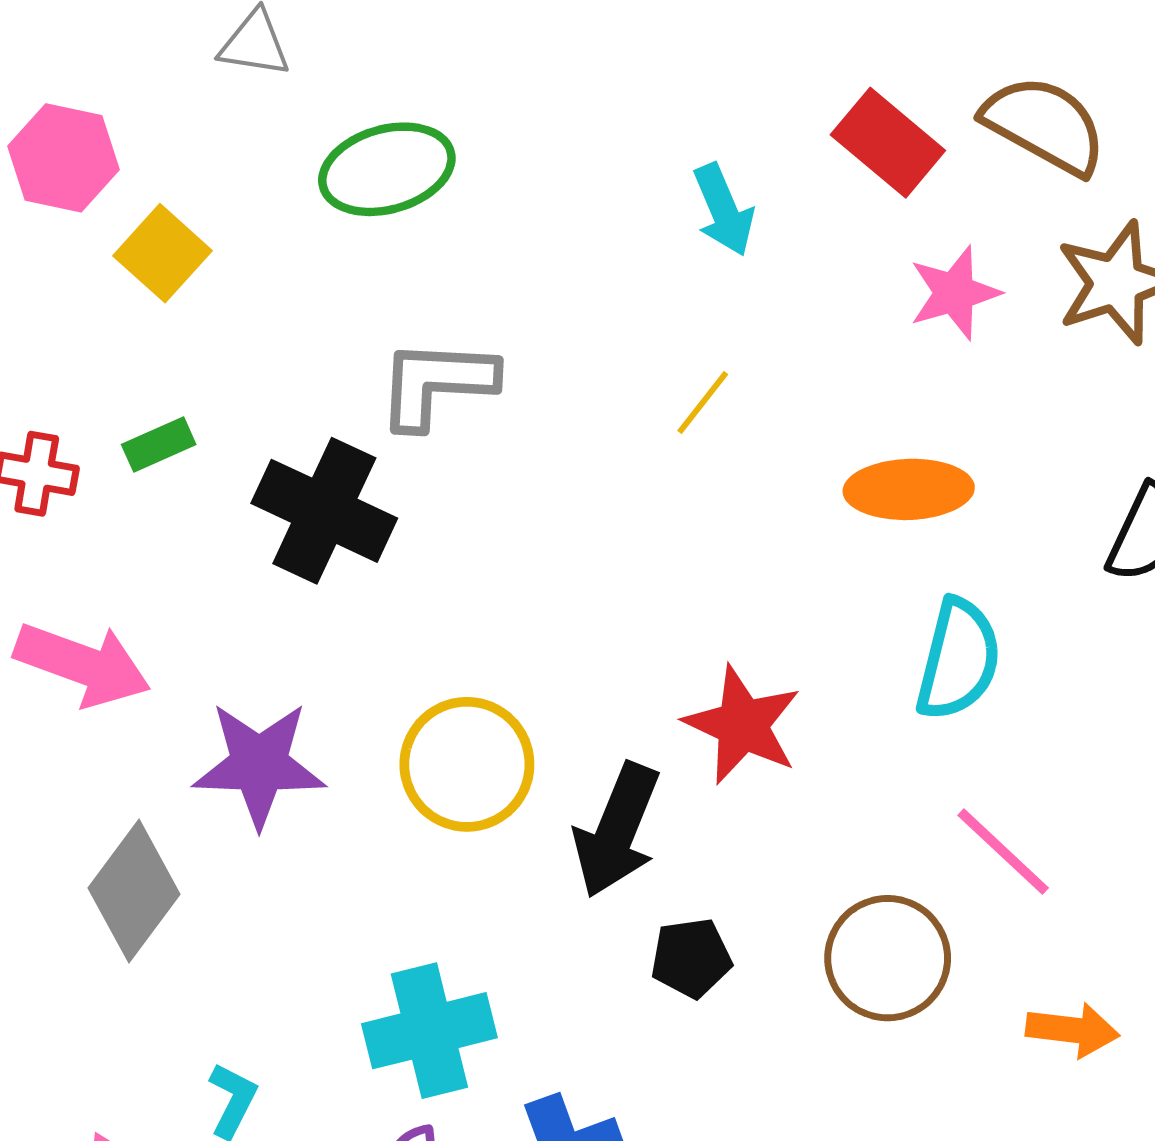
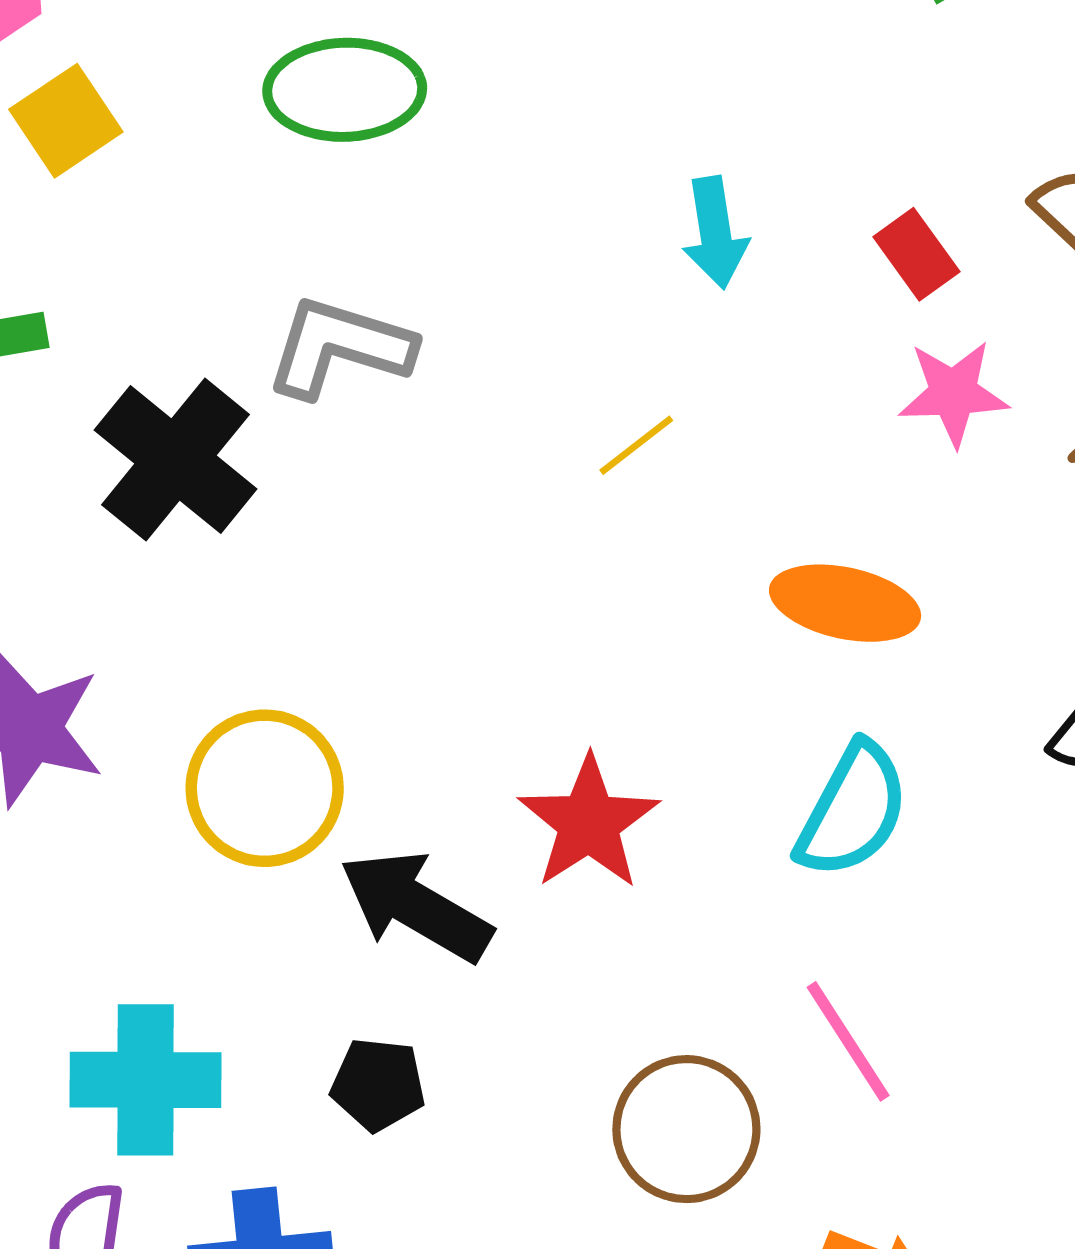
red rectangle: (888, 143) -> (916, 254), moved, size x0.7
black arrow: (617, 830) -> (416, 906), turned 84
black pentagon: (691, 958) -> (378, 1085), moved

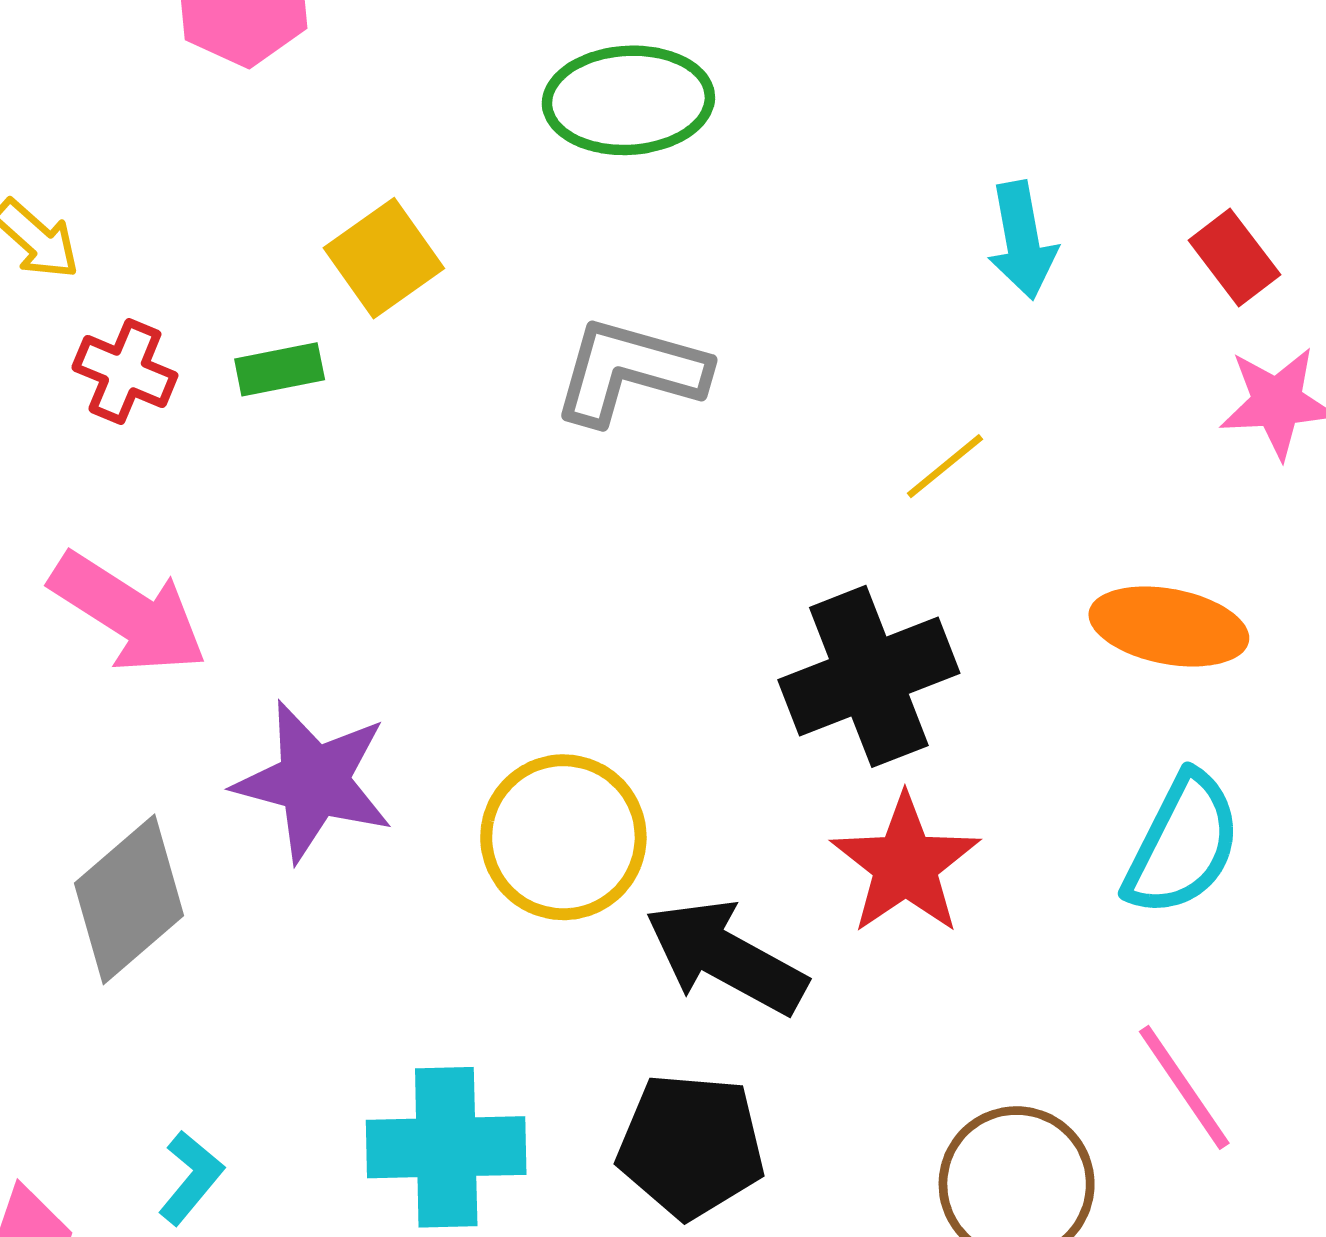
yellow square: (66, 121) -> (384, 258), moved
black cross: (176, 460) -> (869, 676), moved, turned 31
black pentagon: (378, 1085) -> (691, 1146), size x1.5

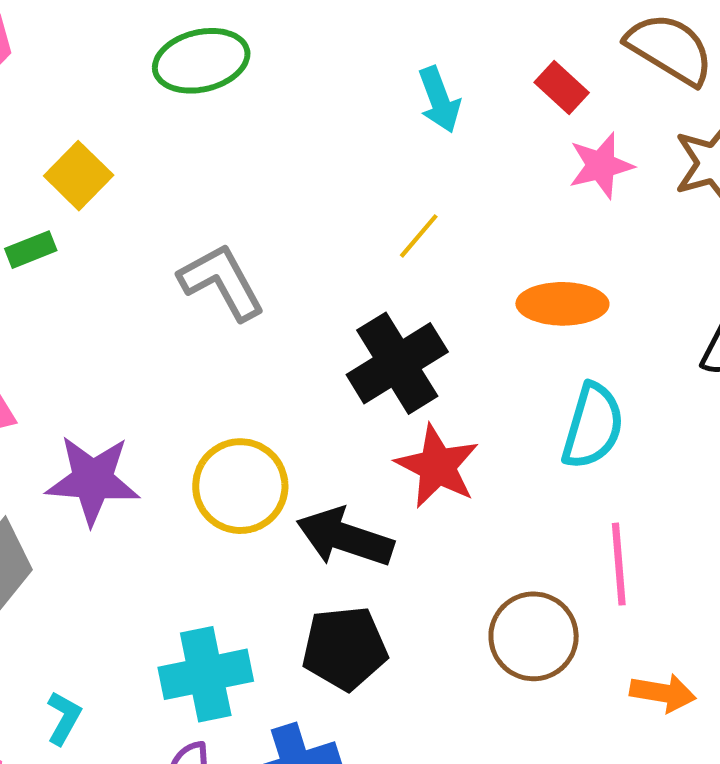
gray L-shape: (630, 371) -> (222, 282), moved, turned 56
pink line: (1184, 1087) -> (619, 564), turned 40

